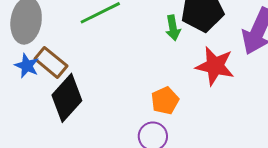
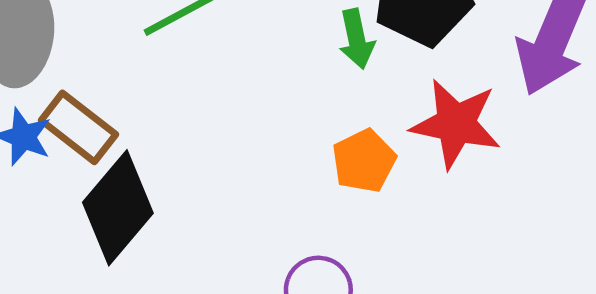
orange pentagon: (165, 101) -> (364, 161), moved

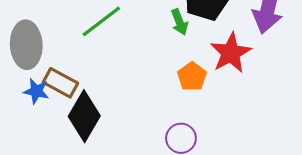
red star: (456, 124) -> (231, 53), turned -30

